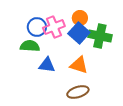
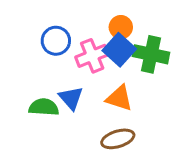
pink cross: (54, 27) -> (92, 56), moved
green semicircle: (30, 46) -> (44, 107), moved
blue triangle: (47, 65) -> (71, 98), turned 42

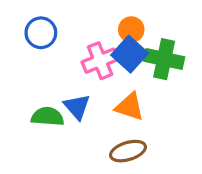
blue circle: (56, 41) -> (41, 33), moved

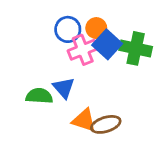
orange circle: (131, 29) -> (96, 28), moved
blue circle: (41, 33) -> (68, 29), moved
orange triangle: (130, 107) -> (84, 120), moved

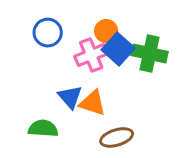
blue circle: (68, 29) -> (48, 33), moved
green semicircle: (39, 96) -> (43, 128), moved
orange triangle: (84, 120) -> (93, 103), moved

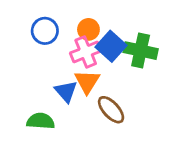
orange circle: (106, 31) -> (88, 29), moved
orange triangle: (93, 103) -> (87, 82), moved, turned 44
brown ellipse: (117, 137) -> (111, 110), moved, turned 64

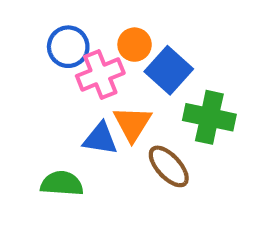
green cross: (141, 51) -> (209, 117), moved
pink cross: (86, 52) -> (100, 75), moved
blue triangle: (66, 91) -> (100, 139), turned -40

